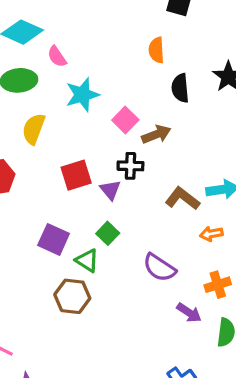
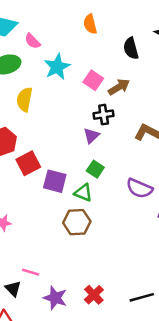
orange semicircle: (156, 50) -> (90, 24), moved
red square: (76, 175) -> (28, 163), moved
purple triangle: (110, 190) -> (91, 136), turned 36

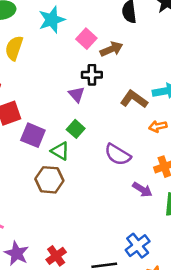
purple triangle: (91, 136) -> (77, 94), turned -36

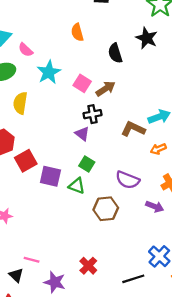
brown hexagon: (49, 180) -> (106, 209), moved
red cross: (56, 256) -> (88, 266), moved

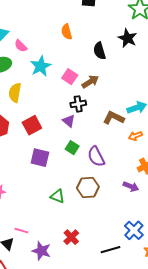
red square: (26, 161) -> (32, 125), moved
purple semicircle: (128, 180) -> (96, 157), moved, turned 40
green triangle: (77, 186) -> (57, 196), moved

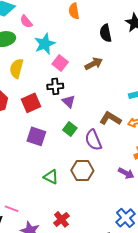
pink square: (70, 77) -> (60, 63), moved
black cross: (78, 104) -> (55, 86), moved
brown L-shape: (114, 118) -> (110, 118), moved

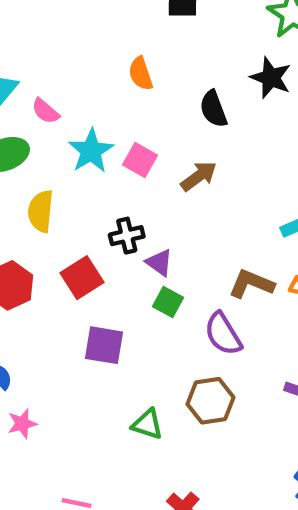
pink square: (60, 63) -> (140, 160), moved
green square: (70, 129) -> (168, 302), moved

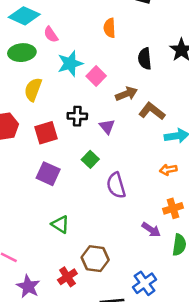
purple triangle: (159, 263) -> (107, 126), moved
brown L-shape: (251, 284) -> (152, 111), moved
brown hexagon: (210, 401) -> (95, 259), moved

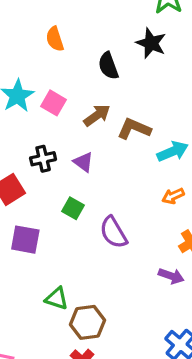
brown hexagon: (95, 259) -> (88, 322), moved

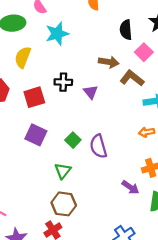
pink square: (54, 103) -> (144, 52), moved
brown arrow: (97, 115) -> (109, 62), turned 30
green square: (73, 208) -> (73, 140), moved
green triangle: (57, 298) -> (63, 171), moved, turned 36

